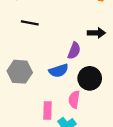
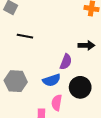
pink semicircle: (74, 99) -> (57, 103), moved

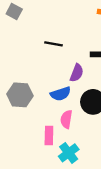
black line: (25, 36) -> (54, 44), moved

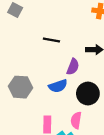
pink semicircle: (66, 119) -> (76, 120), moved

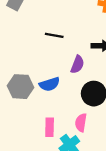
blue semicircle: (58, 86) -> (50, 84), moved

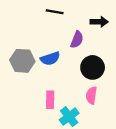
pink semicircle: (81, 123) -> (91, 95), moved

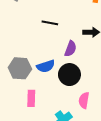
black circle: (93, 67) -> (69, 75), moved
pink rectangle: (50, 100) -> (31, 98), moved

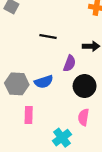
black circle: (69, 75) -> (85, 86), moved

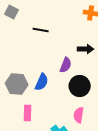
black line: (48, 37) -> (41, 30), moved
blue semicircle: (44, 82) -> (42, 82), turned -48

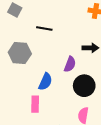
gray hexagon: (17, 84) -> (20, 53), moved
pink rectangle: (28, 113) -> (35, 104), moved

